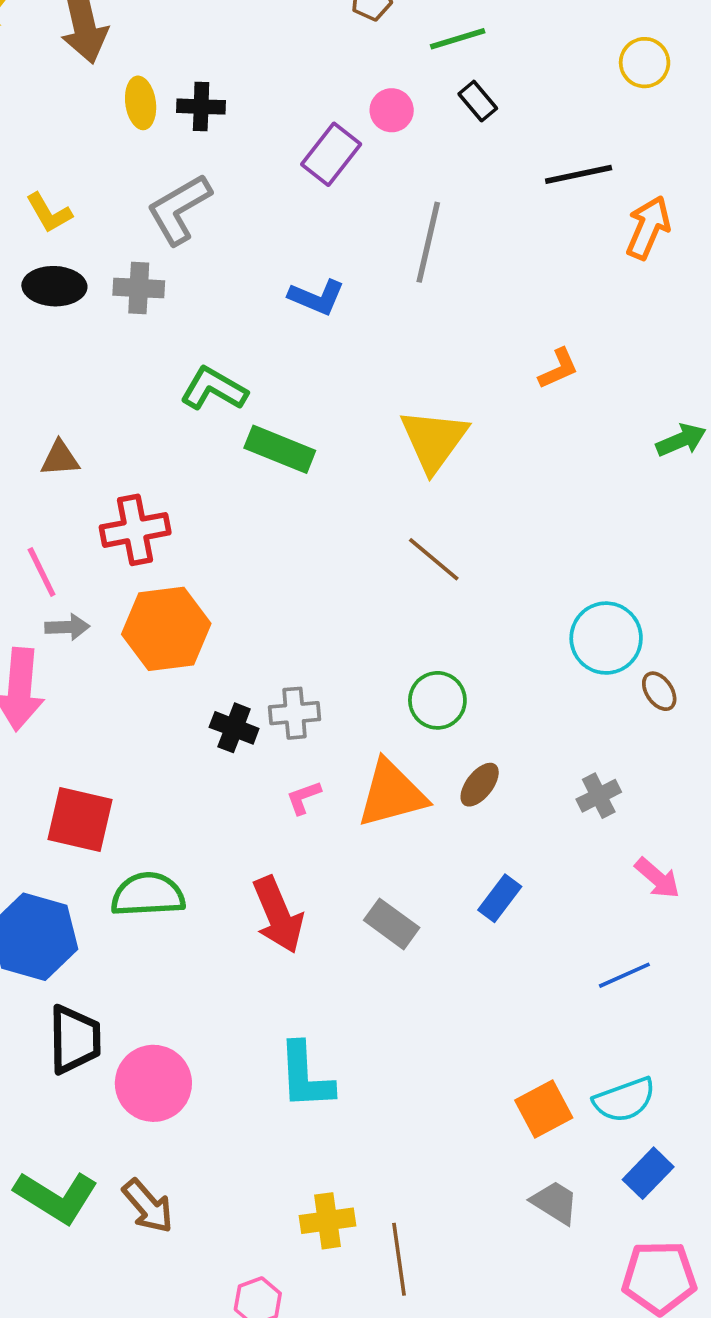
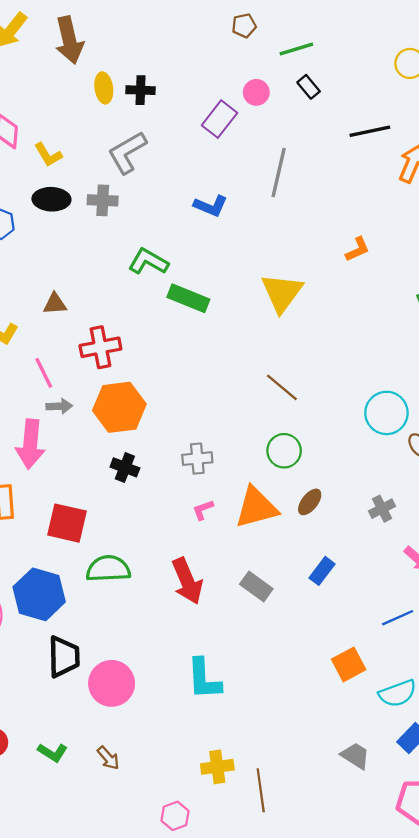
brown line: (434, 559) -> (282, 387), moved
black cross: (234, 728) -> (125, 467), moved
orange square: (544, 1109) -> (349, 664), moved
green L-shape: (56, 1197) -> (53, 752), size x0.6
brown arrow: (148, 1206) -> (108, 758), size x0.7

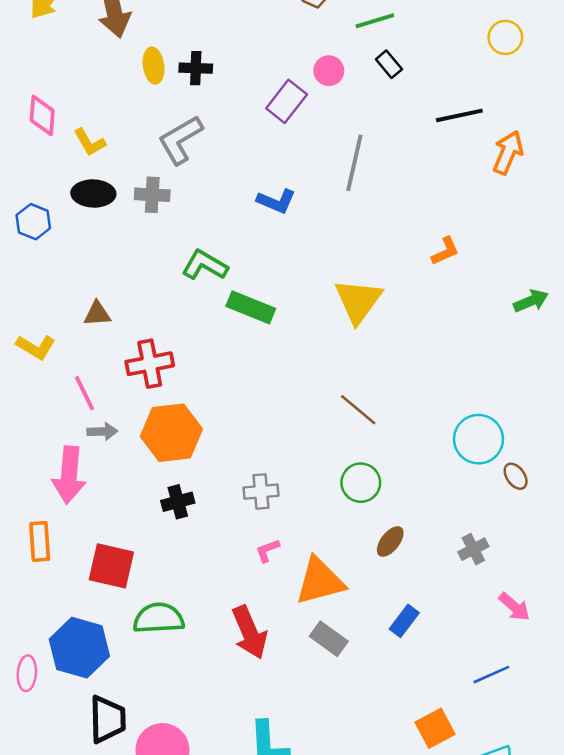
black cross: (125, 467) -> (178, 502), turned -36
orange triangle: (256, 508) -> (320, 581), moved

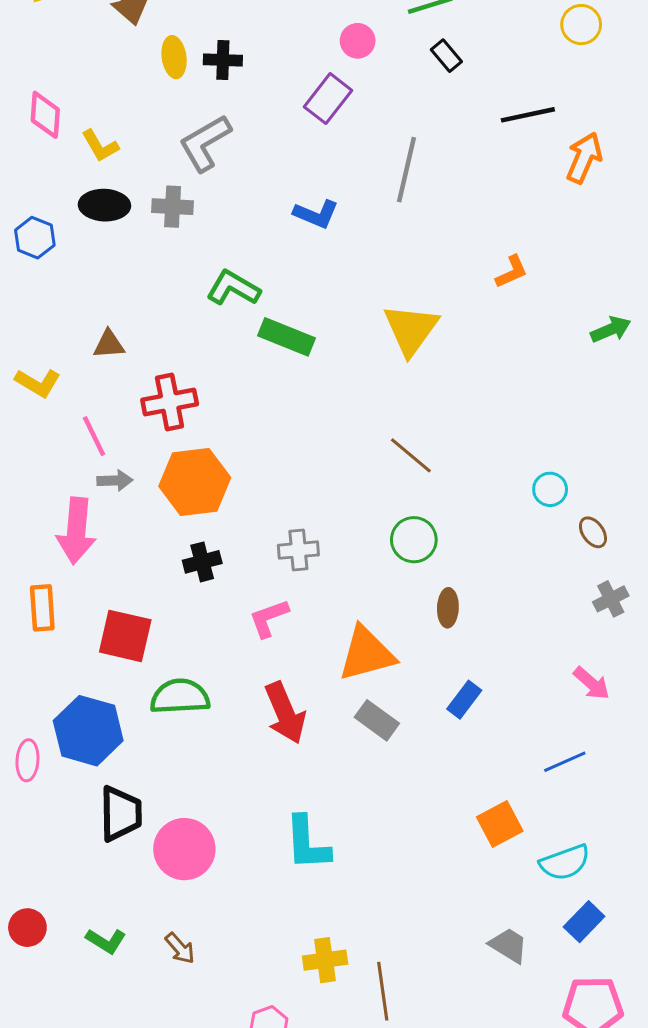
pink circle: (329, 71) -> (358, 41), moved
cyan circle: (478, 439) -> (550, 489), size x0.6
brown ellipse: (390, 541) -> (448, 608), turned -36
gray cross: (473, 549) -> (611, 599), moved
pink L-shape: (267, 550) -> (269, 618), moved, size x1.4

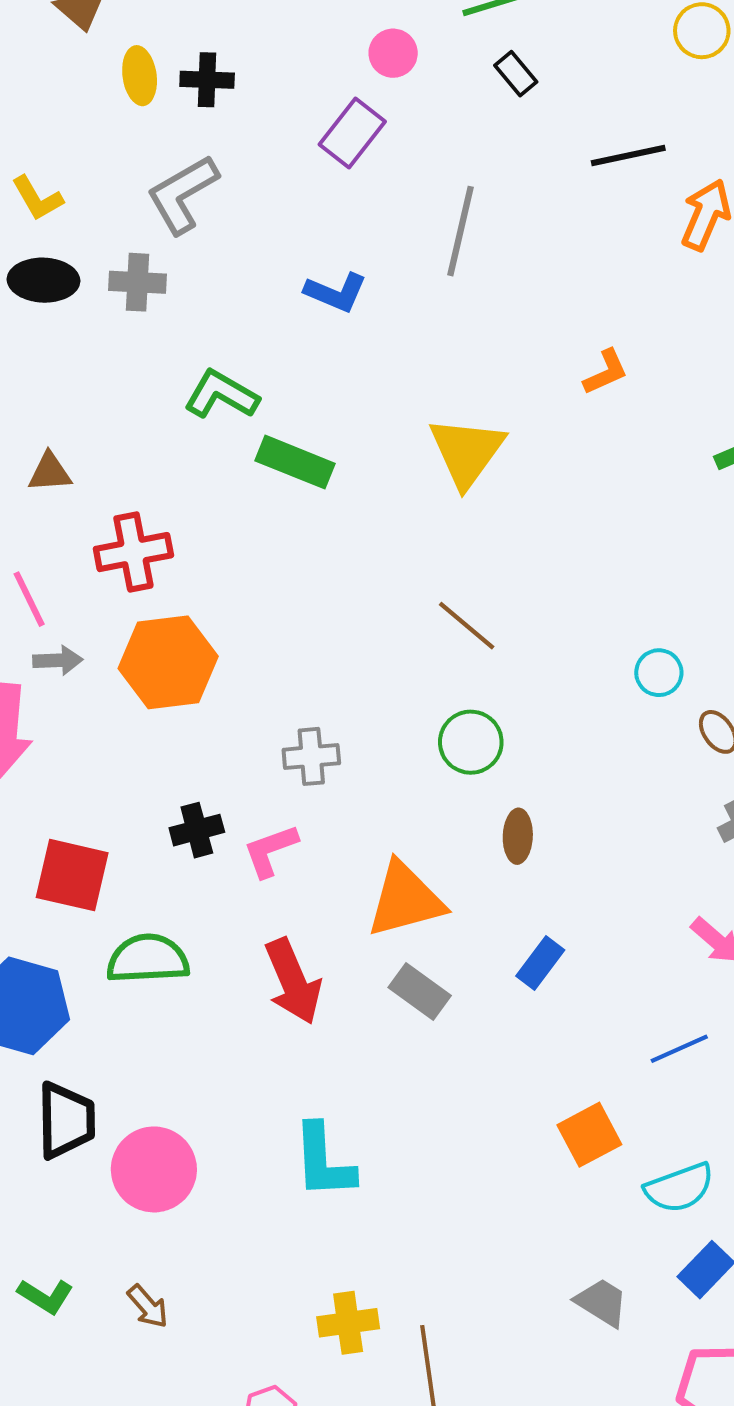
black cross: (202, 562) -> (197, 830), moved

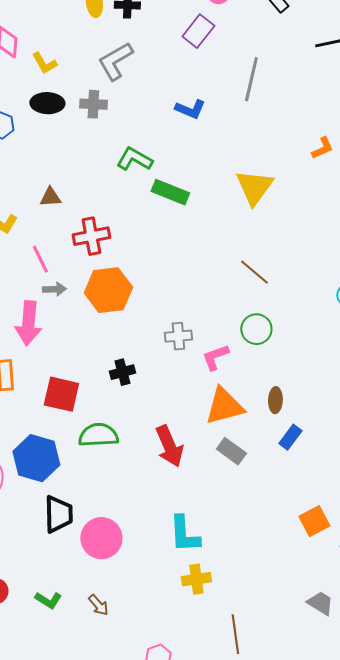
brown ellipse: (518, 836) -> (275, 400), moved
pink L-shape: (270, 851) -> (215, 357), moved
yellow cross: (348, 1323) -> (196, 579), moved

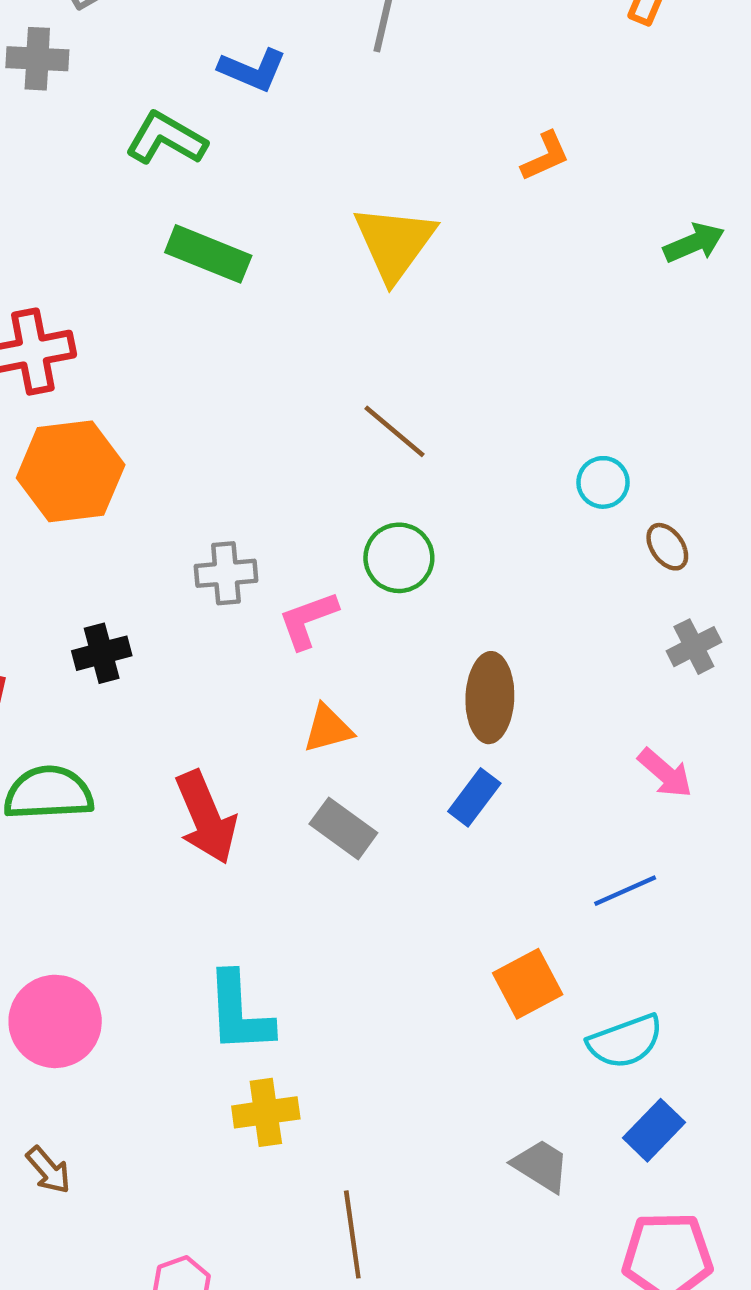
green L-shape: (134, 159) -> (166, 139), moved
brown ellipse: (275, 400) -> (490, 698), moved, size x1.5
orange triangle: (224, 406) -> (328, 729), size x0.6

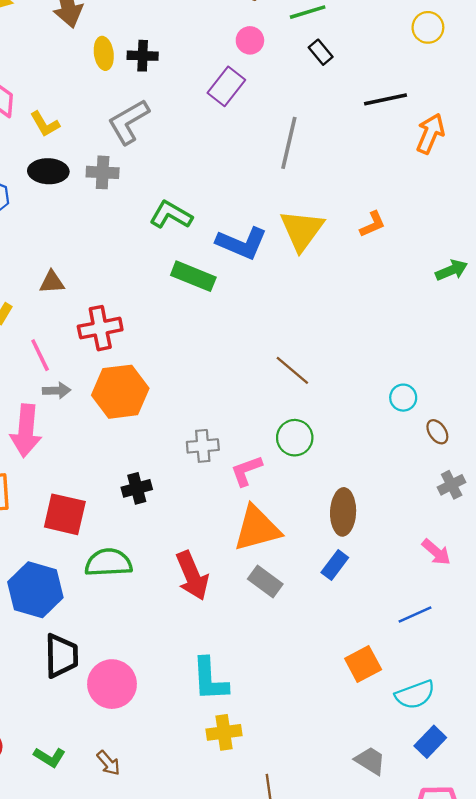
blue L-shape: (253, 70) -> (242, 243), moved, size x1.4
yellow triangle: (394, 243) -> (302, 230), moved
orange triangle: (328, 729) -> (257, 528), size x1.8

